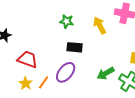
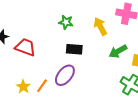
red trapezoid: (28, 59) -> (25, 47), moved
green arrow: (106, 73) -> (118, 51), moved

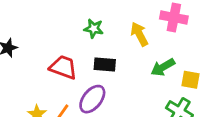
red trapezoid: (25, 47) -> (63, 67), moved

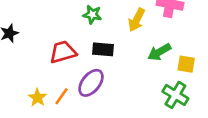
yellow arrow: (139, 34) -> (137, 20), turned -125
red trapezoid: (63, 67) -> (63, 52), turned -36

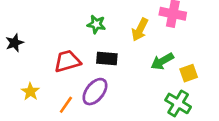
yellow square: (186, 64) -> (189, 73), turned -30
yellow star: (37, 98) -> (30, 92), moved

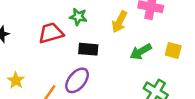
red trapezoid: (67, 61) -> (51, 33), moved
yellow square: (189, 73) -> (173, 50), moved, turned 35

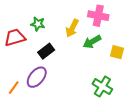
black rectangle: (88, 49) -> (46, 51), turned -42
green arrow: (141, 52) -> (92, 42), moved

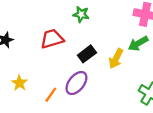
green star: (38, 24) -> (81, 14), moved
yellow arrow: (72, 28) -> (116, 59), moved

